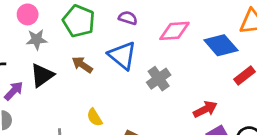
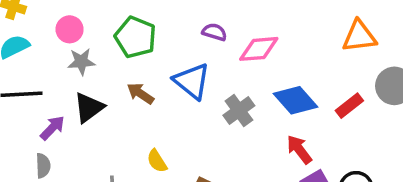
purple semicircle: (128, 18) -> (214, 32), moved
blue diamond: (221, 45) -> (296, 100), moved
red arrow: (205, 109) -> (299, 149), turned -100

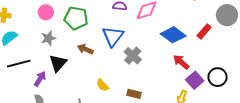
pink circle: (70, 29) -> (46, 12), moved
blue triangle: (192, 81) -> (113, 36), turned 40
gray cross: (239, 111) -> (133, 56), moved

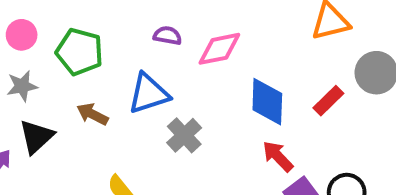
blue diamond: (173, 35) -> (267, 102), turned 50
blue triangle: (113, 36) -> (149, 94), turned 30

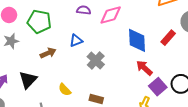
blue triangle: (149, 94) -> (76, 41), size x0.6
brown arrow: (92, 114) -> (48, 53), turned 133
black triangle: (36, 137) -> (28, 80), moved

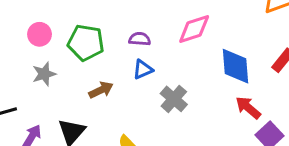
purple semicircle: (84, 10) -> (140, 39), moved

